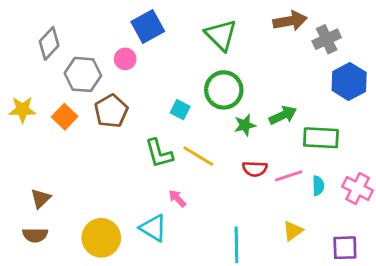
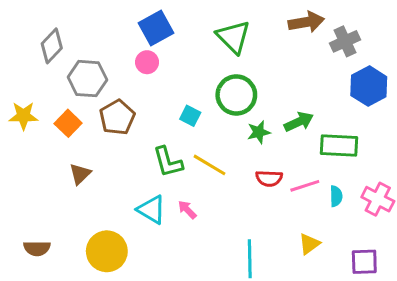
pink circle: (125, 59) -> (147, 62), moved
brown triangle: (41, 198) -> (80, 174), moved
cyan triangle: (153, 228) -> (151, 210), moved

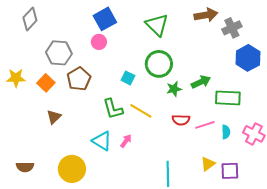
gray diamond: (52, 46) -> (30, 19), moved
pink arrow: (187, 210) -> (126, 141), turned 80
purple square: (364, 262) -> (230, 171), moved

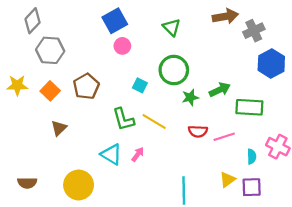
green triangle: (157, 25) -> (172, 27), size x0.7
pink circle: (99, 42) -> (122, 46), moved
gray hexagon: (59, 53) -> (50, 50), moved
cyan semicircle: (226, 132) -> (252, 157), moved

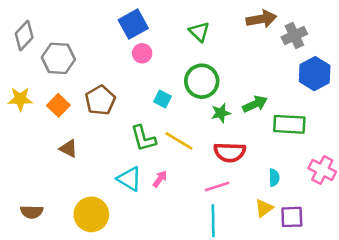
gray diamond: (33, 21) -> (24, 36), moved
brown triangle: (59, 128) -> (69, 148), turned -49
red semicircle: (198, 131) -> (230, 152), size x1.4
pink line: (224, 137) -> (217, 187), moved
cyan semicircle: (252, 157) -> (274, 178), moved

